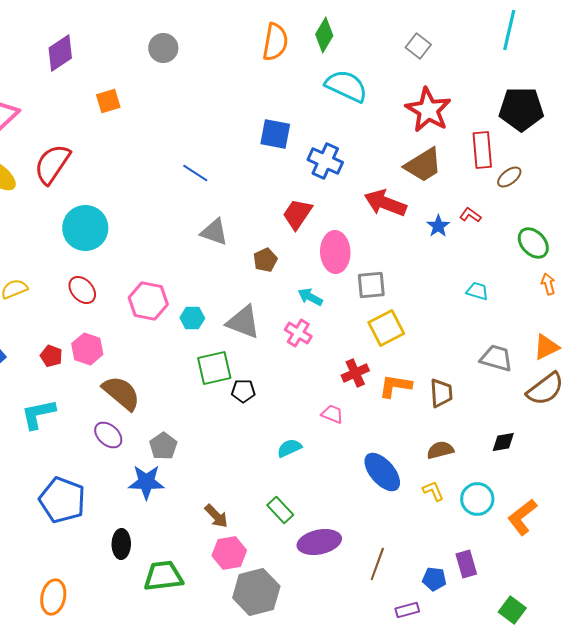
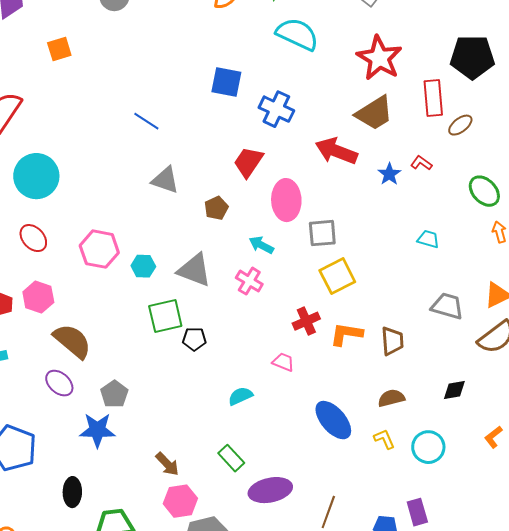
orange L-shape: (522, 517) -> (493, 437), moved, size x0.6

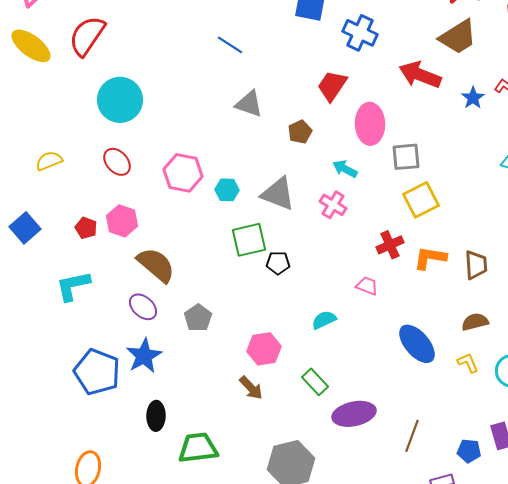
blue star: (97, 430) -> (144, 356), moved, turned -30
pink hexagon: (180, 501) -> (264, 349), moved

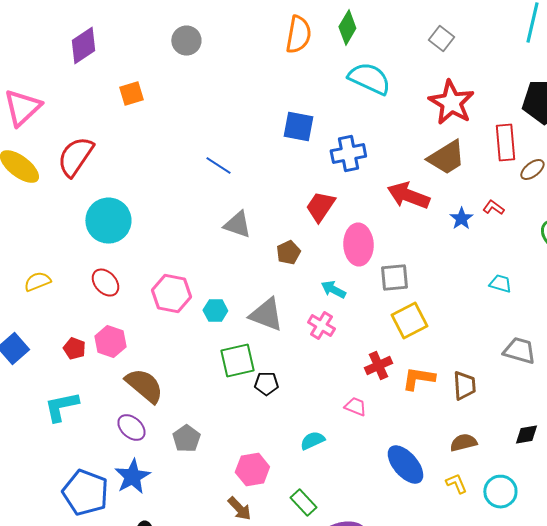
blue cross: (360, 33) -> (348, 154), turned -36

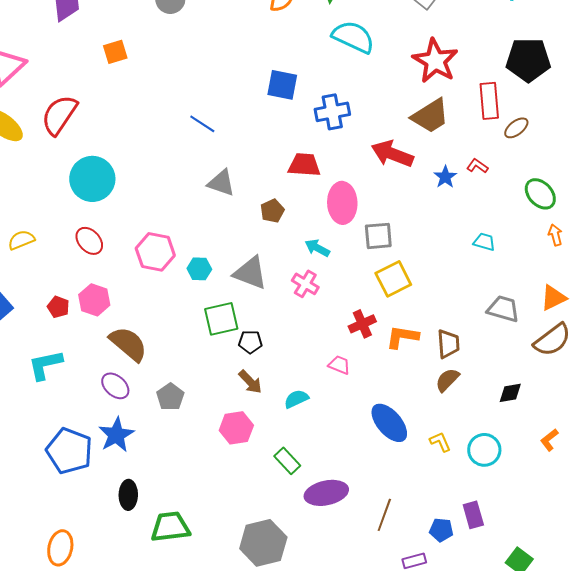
red trapezoid: (320, 207) -> (304, 165), turned 60
brown semicircle: (463, 443) -> (447, 380), moved, turned -32
brown arrow: (239, 509) -> (250, 382), moved

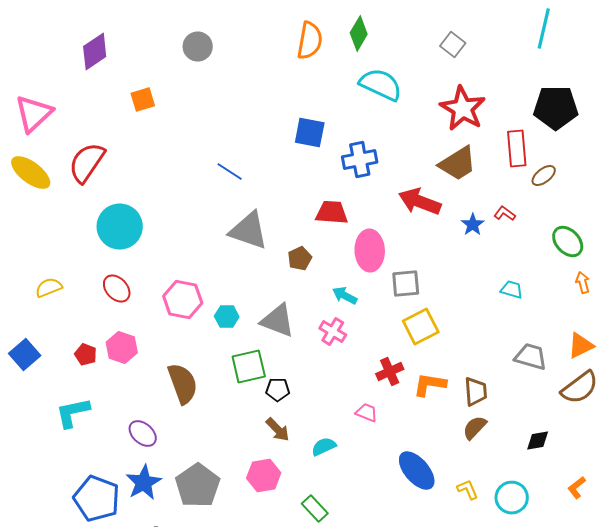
gray triangle: (221, 183) -> (249, 231), size x1.4
brown semicircle: (128, 344) -> (183, 384), moved, turned 30
gray pentagon: (170, 397) -> (198, 486), moved, size x1.6

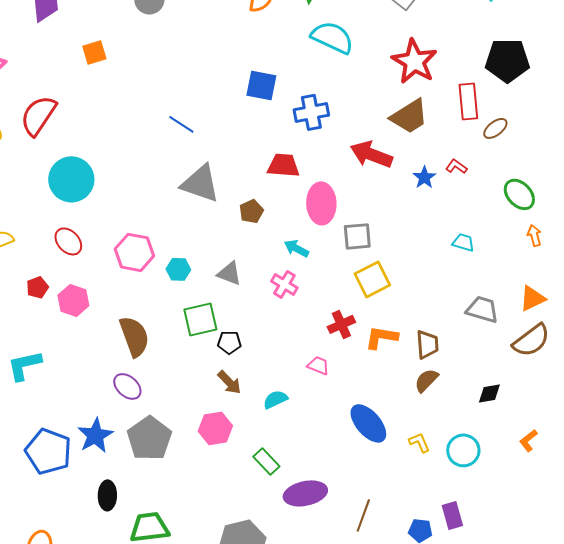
gray triangle: (278, 321) -> (229, 273), size x0.7
red pentagon: (86, 355) -> (37, 287), moved, turned 30
purple ellipse: (143, 434) -> (127, 386), moved

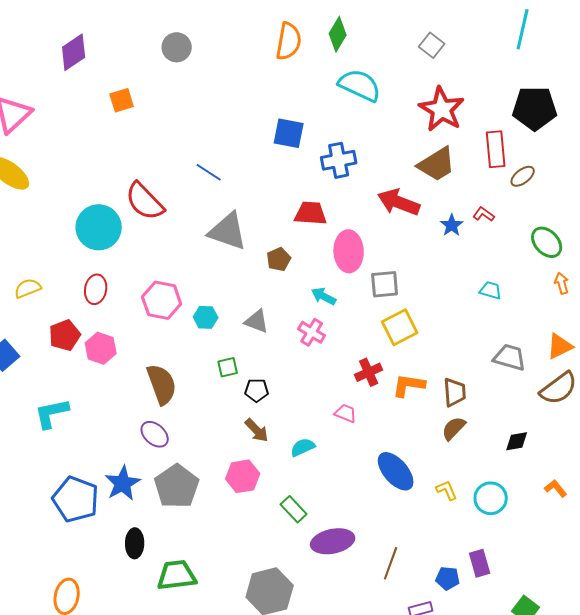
red semicircle: (38, 115) -> (145, 201), moved, turned -78
red ellipse: (68, 241) -> (96, 289), turned 52
red pentagon: (37, 287) -> (65, 335), size x1.4
green square: (200, 319) -> (228, 367), size x0.6
orange L-shape: (528, 440) -> (556, 488), turned 90

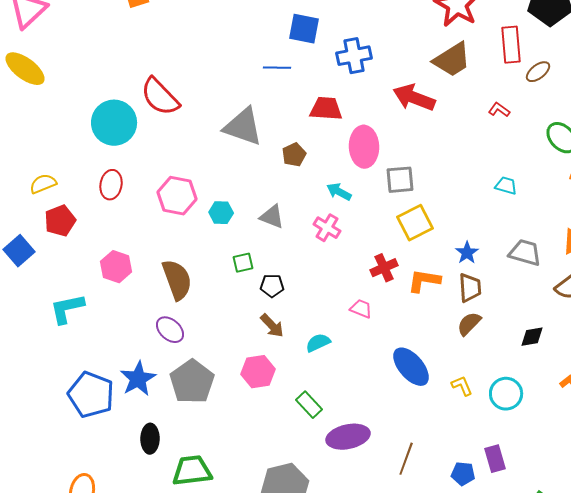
blue line: (209, 172) -> (277, 68), moved, turned -32
blue star: (452, 225) -> (467, 253), moved
red pentagon: (65, 335) -> (60, 221), moved
pink hexagon: (101, 348) -> (116, 267), moved

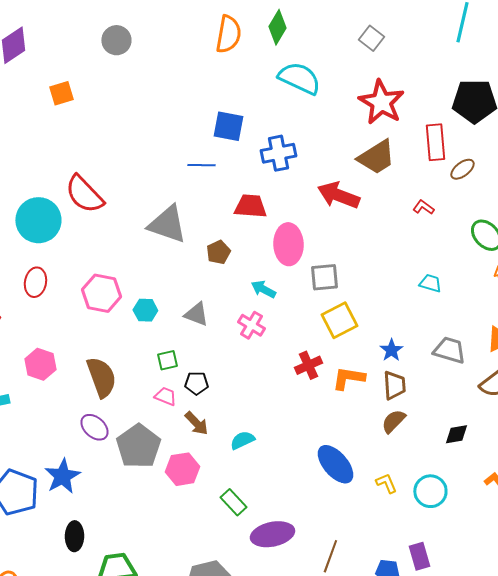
pink trapezoid: (361, 309) -> (165, 396), moved
gray pentagon: (192, 382) -> (138, 446), moved

